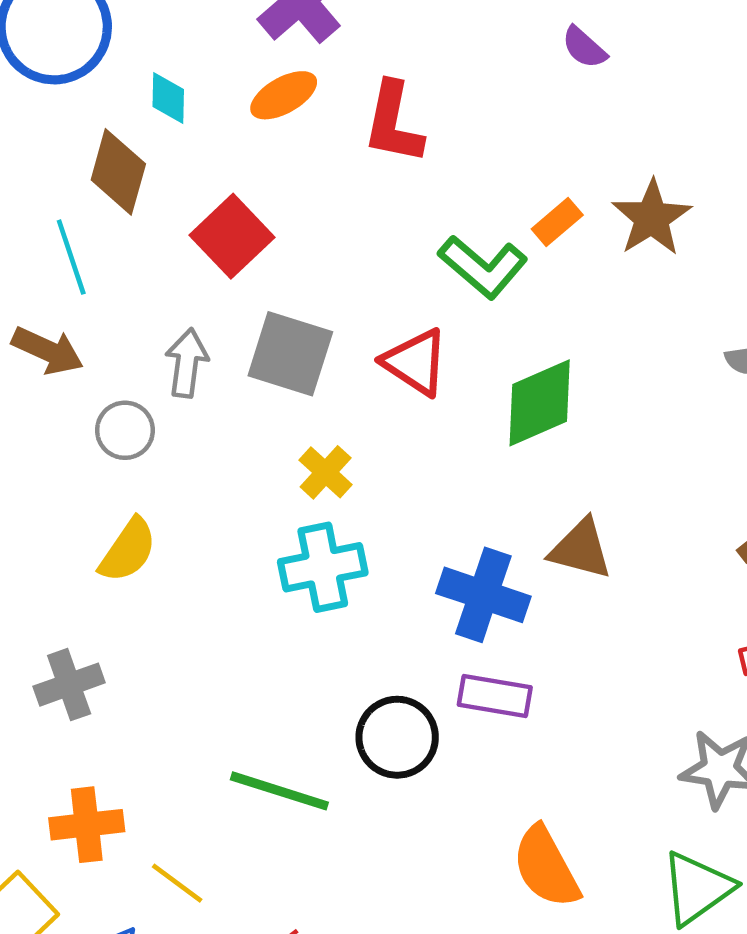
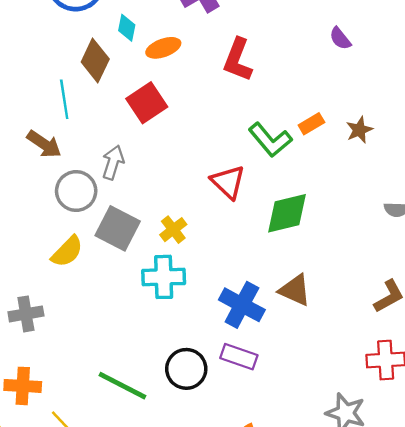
orange ellipse: (284, 95) -> (163, 48), moved
brown star: (652, 218) -> (359, 130), size x0.7
gray square: (290, 354) -> (118, 228), moved
gray circle: (125, 430) -> (76, 191), size x1.4

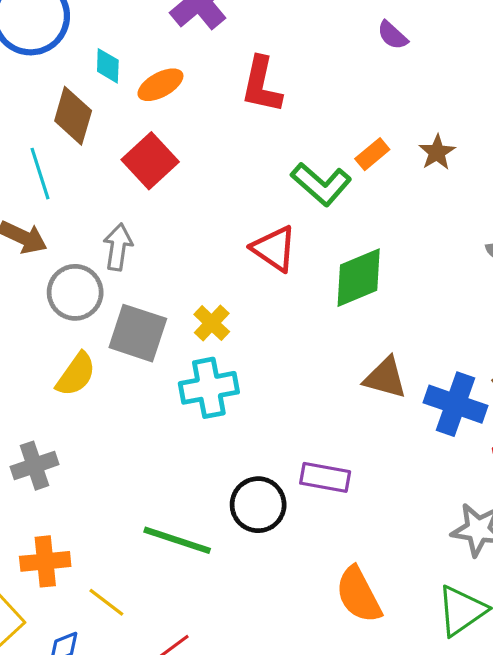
blue cross: (242, 305) -> (455, 404), moved

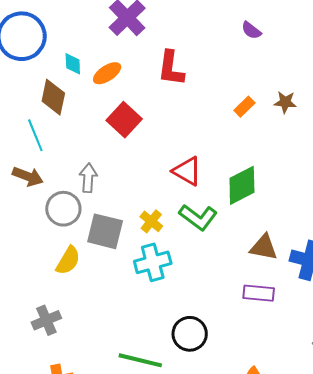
brown star: (437, 152) -> (285, 102), turned -30
red square: (150, 161) -> (124, 120), moved
green L-shape: (321, 184) -> (198, 217), moved
purple rectangle: (325, 477) -> (259, 293), moved

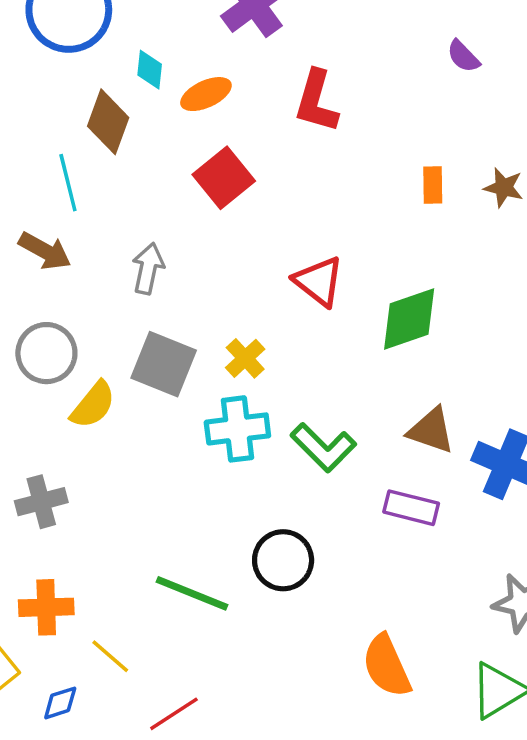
orange rectangle: (244, 107) -> (433, 185), turned -55
gray circle: (63, 209) -> (46, 353), moved
green L-shape: (198, 217) -> (323, 448), moved

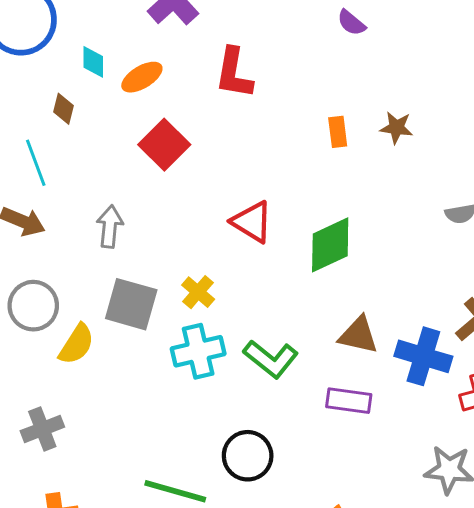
brown diamond: (108, 122) -> (64, 109), size x0.6

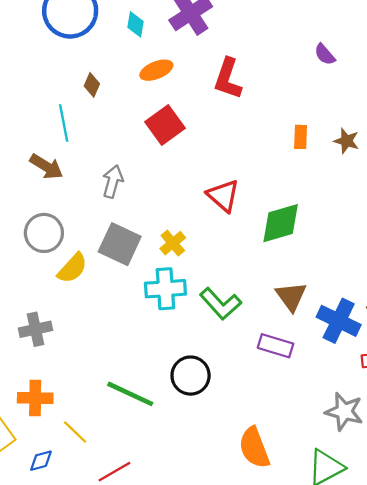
cyan diamond: (93, 62) -> (136, 24), moved
brown triangle: (358, 335) -> (291, 296), turned 32

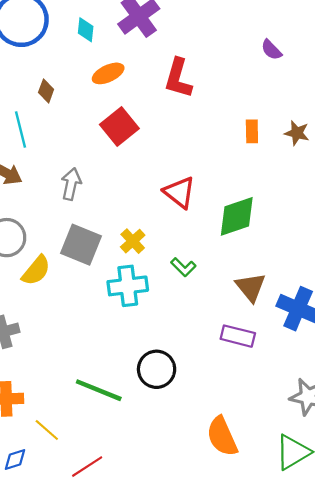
green L-shape: (221, 304) -> (183, 267), moved, size x0.6

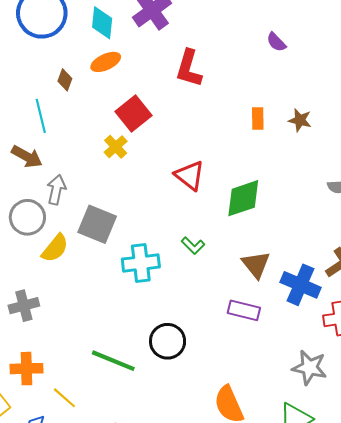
cyan diamond: (86, 30) -> (102, 23), size x1.4
orange ellipse: (108, 73) -> (106, 62), moved
gray arrow: (71, 184) -> (56, 190), moved
yellow cross: (133, 241) -> (116, 147), moved

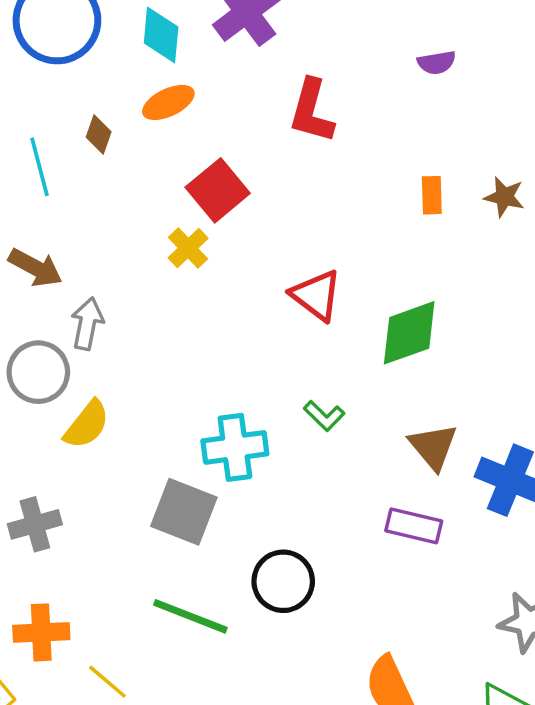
purple semicircle: (276, 42) -> (437, 63), moved, turned -55
cyan line: (41, 116) -> (39, 167), moved
gray square: (97, 224) -> (184, 512), moved

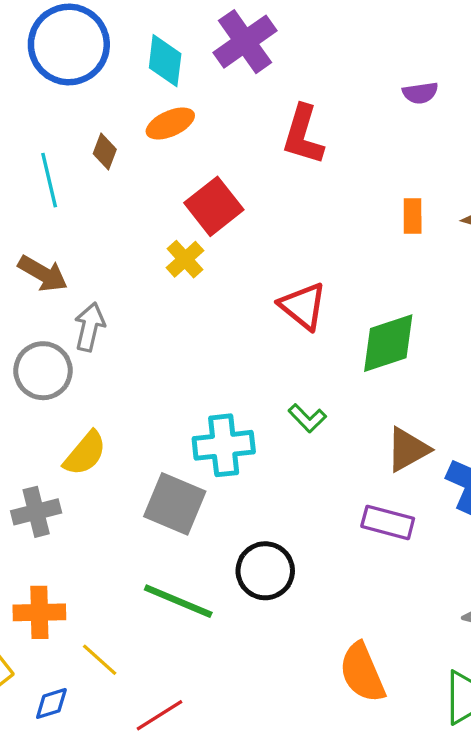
yellow semicircle: (87, 425) -> (85, 453), moved
brown triangle: (433, 447) -> (408, 449), turned 39

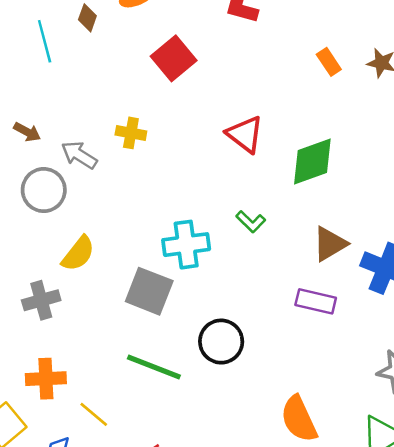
orange rectangle: (413, 216) -> (329, 62), turned -32
yellow cross: (185, 259) -> (131, 133), moved, turned -36
brown arrow: (43, 274) -> (27, 132), moved, size x0.7
gray arrow: (90, 327) -> (79, 155), turned -69

